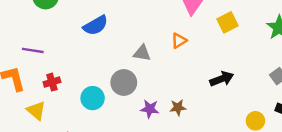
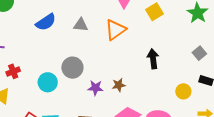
orange triangle: (179, 41) -> (116, 30), size x1.6
gray triangle: (142, 53) -> (81, 25), moved
black arrow: (222, 79) -> (153, 59), turned -72

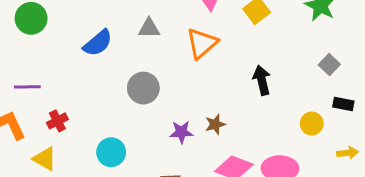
gray triangle: (81, 25) -> (149, 28), moved
gray circle: (72, 68) -> (143, 88), moved
cyan circle: (48, 82) -> (111, 152), moved

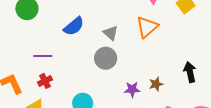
gray triangle: (149, 28) -> (111, 33), moved, turned 42
black arrow: (262, 80) -> (190, 72), moved
purple line: (27, 87) -> (43, 56), moved

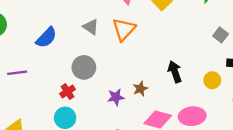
gray triangle: (111, 33) -> (91, 27), moved
red cross: (45, 81) -> (68, 92), moved

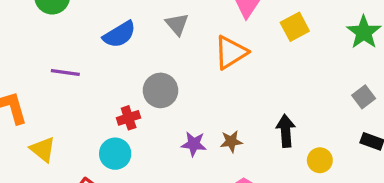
gray triangle: (91, 27) -> (177, 24), moved
yellow circle: (212, 80) -> (320, 160), moved

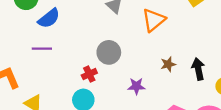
blue semicircle: (119, 34) -> (49, 18), moved
brown star: (231, 141) -> (168, 64), moved

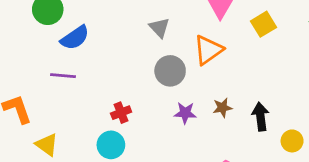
gray circle: (109, 52) -> (170, 71), moved
purple star: (136, 86) -> (185, 113), moved

